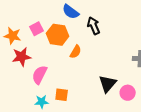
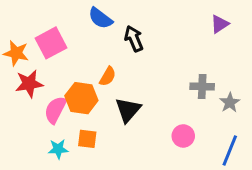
pink square: (37, 29) -> (51, 43), size x1.5
orange hexagon: (58, 35) -> (81, 98), moved
black triangle: (108, 84) -> (128, 110), moved

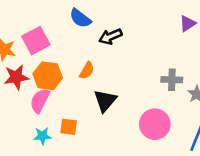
black arrow: (134, 39) -> (110, 37), turned -90
orange hexagon: (81, 98) -> (48, 76), moved
pink circle: (183, 136) -> (155, 124), size x1.5

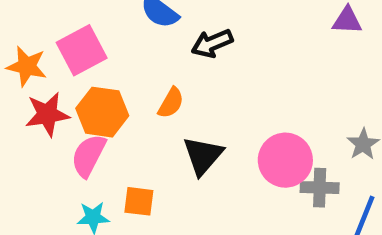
purple triangle: (188, 24) -> (347, 21), turned 36
gray cross: (172, 80) -> (320, 188), moved
pink circle: (155, 124) -> (285, 160), moved

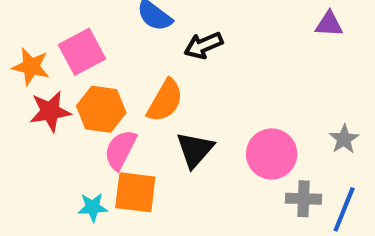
orange semicircle: (171, 103) -> (165, 101), size x1.5
pink semicircle: (88, 156) -> (120, 150), moved
gray cross: (320, 188) -> (304, 199), moved
orange square: (139, 201) -> (135, 192), size x1.5

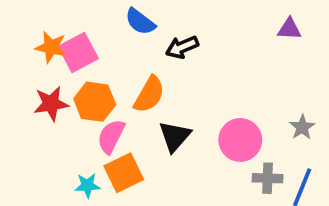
orange star: (31, 67) -> (51, 47), moved
orange square: (135, 192) -> (124, 173), turned -33

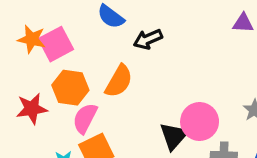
red star: (51, 104) -> (32, 109), moved
black triangle: (175, 136) -> (174, 136), moved

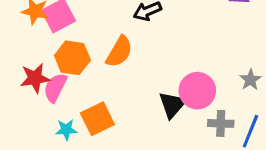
pink semicircle: (85, 118) -> (55, 88), moved

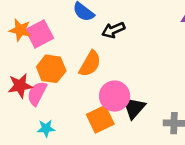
pink circle: (197, 91) -> (115, 96), moved
orange square: (97, 119) -> (100, 119), moved

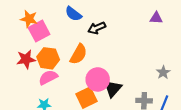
orange star: (20, 30) -> (29, 19), moved
red star: (20, 86) -> (26, 59), moved
pink semicircle: (37, 93) -> (48, 77), moved, turned 36

